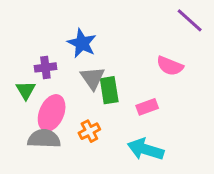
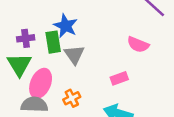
purple cross: (45, 67) -> (26, 38), moved
green triangle: (26, 90) -> (19, 65), size x1.5
green rectangle: (109, 90) -> (53, 42), moved

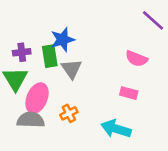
blue star: (66, 26) -> (63, 40), turned 30
pink rectangle: (119, 78) -> (129, 93), moved, turned 35

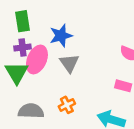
green rectangle: (50, 56) -> (23, 21), moved
pink ellipse: (37, 98) -> (37, 59), moved

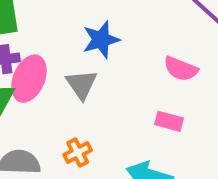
blue star: (61, 36) -> (101, 40), moved

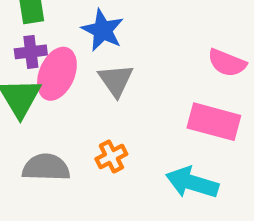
blue star: (101, 40) -> (103, 30), moved, turned -30
pink rectangle: (169, 121) -> (214, 122), size x1.6

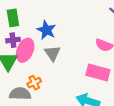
orange cross: (111, 157) -> (34, 83), moved

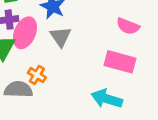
orange cross: (34, 83) -> (37, 75), turned -32

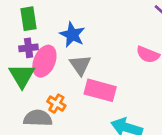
pink rectangle: (120, 62) -> (100, 90), moved

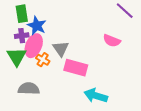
blue star: (72, 35) -> (37, 26), moved
orange cross: (56, 104) -> (43, 60), moved

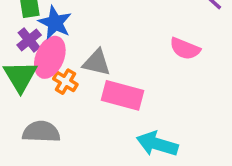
purple cross: (22, 36) -> (29, 40), turned -32
gray triangle: (61, 49) -> (97, 63), turned -42

